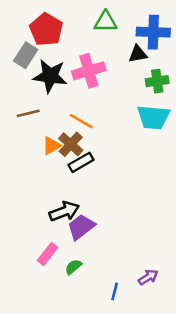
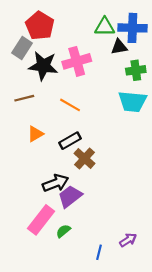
green triangle: (106, 22) -> (105, 27), moved
brown cross: (71, 144) -> (85, 158), moved
orange triangle: (51, 146) -> (35, 134), moved
pink rectangle: (48, 254) -> (41, 220), size x1.5

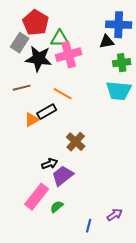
green triangle: (105, 27) -> (60, 39), moved
black rectangle: (70, 141) -> (47, 112), moved
black arrow: (55, 183) -> (50, 164), size x0.7

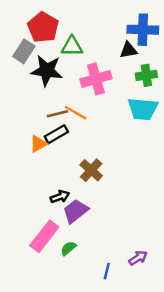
pink cross: (69, 55) -> (96, 79), moved
brown line: (22, 88) -> (58, 114), moved

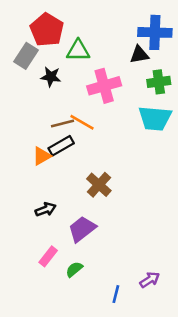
black star: (47, 71) -> (51, 77), size x0.6
black arrow: (60, 197) -> (46, 209), moved
pink rectangle: (44, 236) -> (48, 256), size x0.6

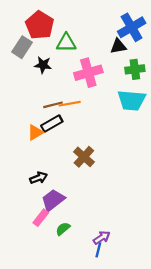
blue cross: (155, 32) -> (132, 27), turned -32
orange line: (82, 122) -> (70, 104), turned -40
purple trapezoid: (82, 229) -> (53, 200), moved
purple arrow: (150, 280) -> (102, 238), moved

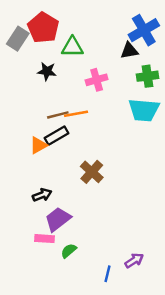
gray rectangle: (22, 47) -> (18, 39), moved
pink cross: (88, 73) -> (97, 80), size x0.7
pink rectangle: (41, 218) -> (44, 239), turned 56
purple arrow: (102, 238) -> (134, 260), moved

